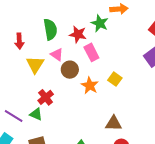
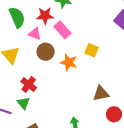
pink triangle: (57, 55) -> (35, 34), moved
green triangle: (36, 114) -> (23, 103), turned 40

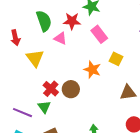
pink rectangle: (62, 30) -> (99, 34), moved
brown circle: (46, 52) -> (71, 89), moved
brown triangle: (101, 93) -> (128, 93), moved

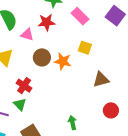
red star: (72, 21) -> (47, 22), moved
pink rectangle: (99, 34) -> (80, 16), moved
brown circle: (71, 89) -> (42, 57), moved

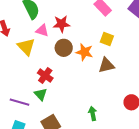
red star: (47, 22) -> (62, 24), moved
pink triangle: (27, 34) -> (42, 30), moved
brown triangle: (101, 80) -> (106, 65), moved

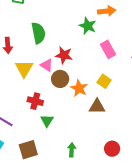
pink triangle: (42, 30) -> (47, 65), moved
red cross: (45, 75) -> (35, 101), turned -35
green triangle: (41, 94) -> (47, 121), moved

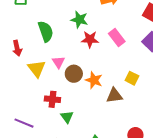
green star: (88, 26) -> (79, 20), moved
red star: (64, 55) -> (90, 39), moved
pink triangle: (47, 65) -> (58, 62), turned 32
yellow square: (104, 81) -> (132, 78), moved

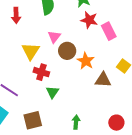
pink rectangle: (117, 38) -> (109, 31), moved
yellow triangle: (37, 69) -> (31, 51), moved

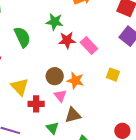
pink triangle: (54, 37) -> (60, 96), moved
brown triangle: (103, 80) -> (73, 115), moved
green triangle: (52, 92) -> (52, 128), moved

